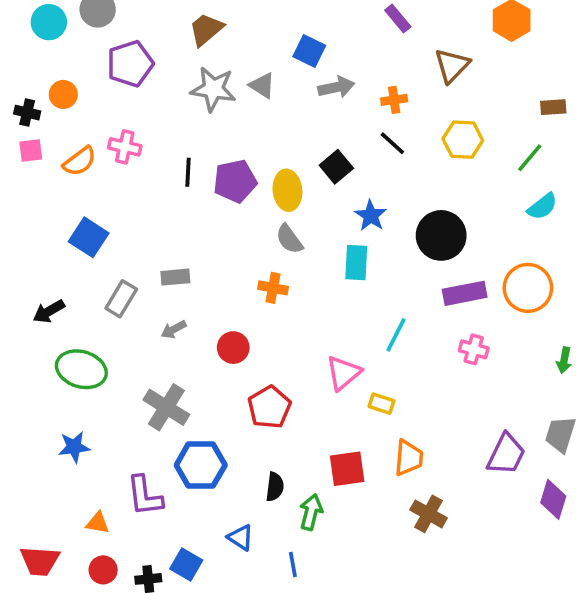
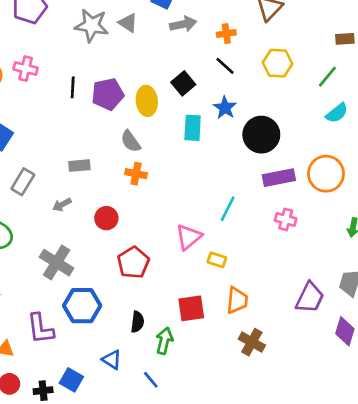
blue star: (371, 216) -> (225, 108), moved
gray semicircle: (289, 239) -> (131, 141), moved
cyan rectangle: (356, 263) -> (193, 128), moved
gray rectangle: (175, 277) -> (79, 166), moved
blue line: (293, 565) -> (151, 380), turned -30

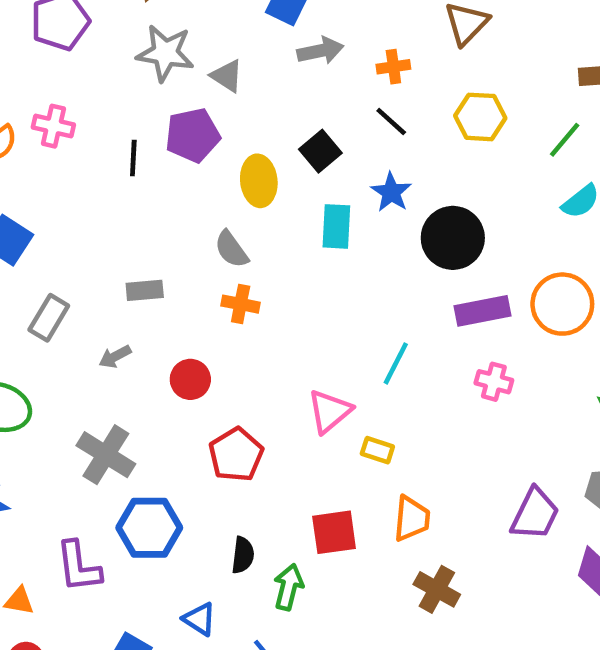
gray triangle: (128, 23) -> (227, 76), moved
purple pentagon: (108, 94) -> (193, 135), moved

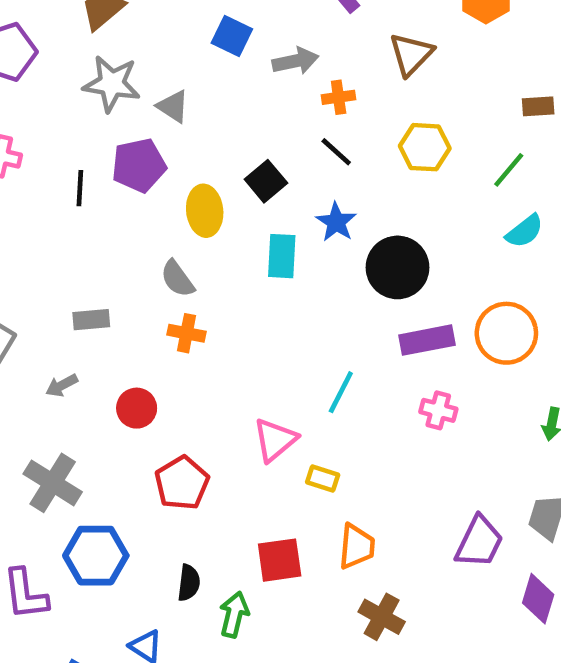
gray arrow: (320, 51) -> (295, 61), moved

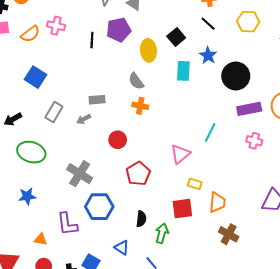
gray arrow: (62, 385) -> (84, 119), moved
yellow rectangle: (323, 478) -> (195, 184), moved

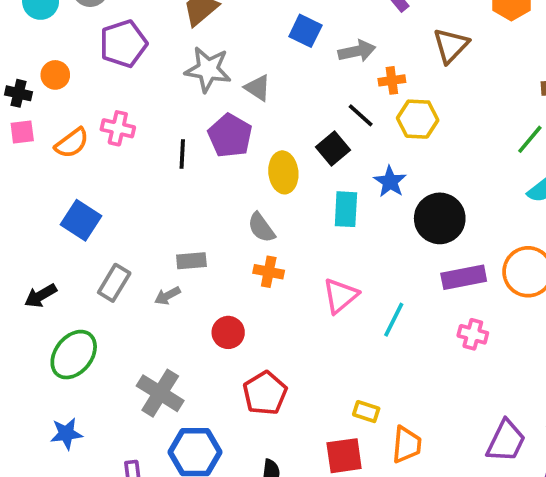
yellow hexagon: (248, 22) -> (418, 119), moved
black line: (208, 24) -> (361, 115), moved
purple pentagon: (119, 30) -> (230, 136), turned -30
green ellipse: (31, 152) -> (74, 355), turned -68
pink triangle: (180, 154) -> (340, 296), moved

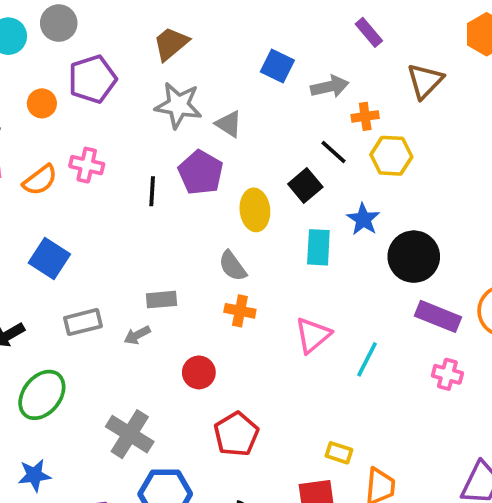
orange circle: (55, 75) -> (42, 103), moved
purple rectangle: (464, 277) -> (438, 316), turned 33
gray rectangle: (114, 283) -> (83, 322), turned 45

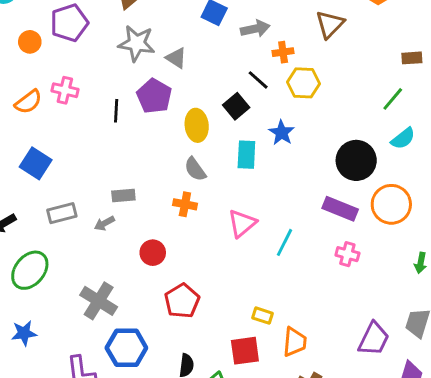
black circle: (414, 257) -> (356, 160), moved
gray semicircle: (232, 266) -> (195, 169), moved

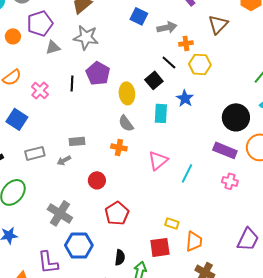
gray triangle: (176, 58) -> (53, 47), moved, turned -49
pink cross: (65, 90) -> (40, 90), moved, turned 30

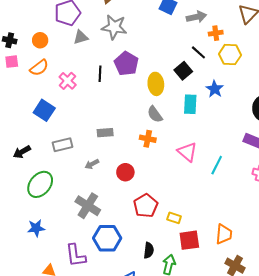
orange circle: (13, 36) -> (40, 40), moved
gray arrow: (64, 160) -> (92, 164), moved
pink triangle: (158, 160) -> (187, 152), turned -40
yellow rectangle: (172, 223) -> (174, 218), moved

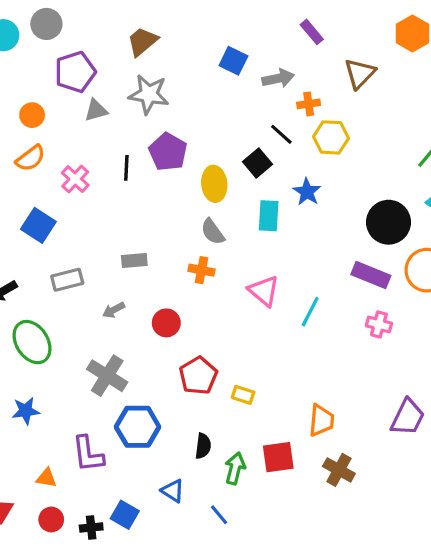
green ellipse: (40, 184) -> (32, 342), turned -72
red square: (189, 240) -> (278, 457), moved

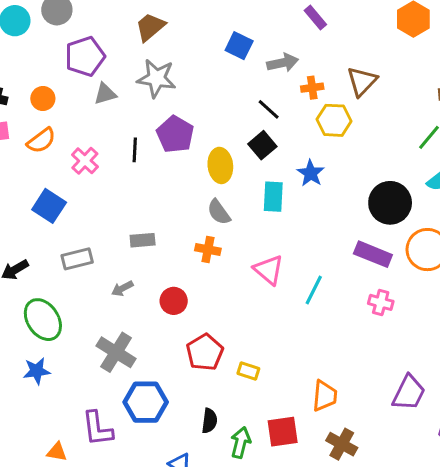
brown triangle: (360, 74) -> (362, 81), moved
black line: (281, 134) -> (269, 109), moved
blue star: (26, 411) -> (37, 371), moved

